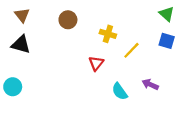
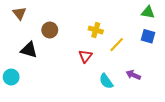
green triangle: (167, 14) -> (148, 12), turned -32
brown circle: (68, 20) -> (50, 30), moved
black triangle: (21, 44) -> (29, 50), moved

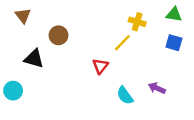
yellow cross: (96, 30) -> (137, 22), moved
yellow line: (117, 45) -> (122, 43), moved

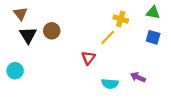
black triangle: (34, 59) -> (28, 35), moved, turned 42
cyan circle: (13, 91) -> (15, 71), moved
cyan semicircle: (125, 95) -> (110, 84), turned -49

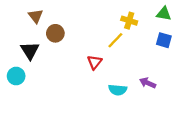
brown triangle: (20, 14) -> (36, 16), moved
black triangle: (28, 35) -> (30, 51), moved

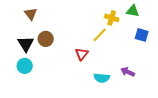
green triangle: (164, 14) -> (133, 11), moved
brown circle: (55, 33) -> (46, 39), moved
cyan circle: (16, 76) -> (25, 66), moved

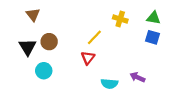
green triangle: (133, 11) -> (154, 18), moved
yellow line: (100, 35) -> (94, 37), moved
cyan circle: (25, 66) -> (44, 71), moved

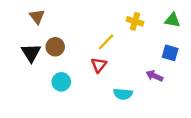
blue square: (152, 37) -> (170, 53), moved
cyan circle: (44, 71) -> (61, 82), moved
purple arrow: (137, 77) -> (154, 76), moved

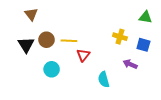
yellow cross: (135, 21) -> (120, 37), moved
yellow line: (106, 42) -> (69, 41), moved, turned 49
cyan semicircle: (123, 94) -> (104, 79), turned 70

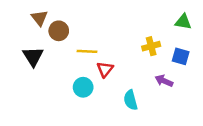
yellow cross: (120, 37) -> (151, 46), turned -32
brown circle: (46, 40) -> (59, 31), moved
cyan circle: (52, 69) -> (83, 87), moved

